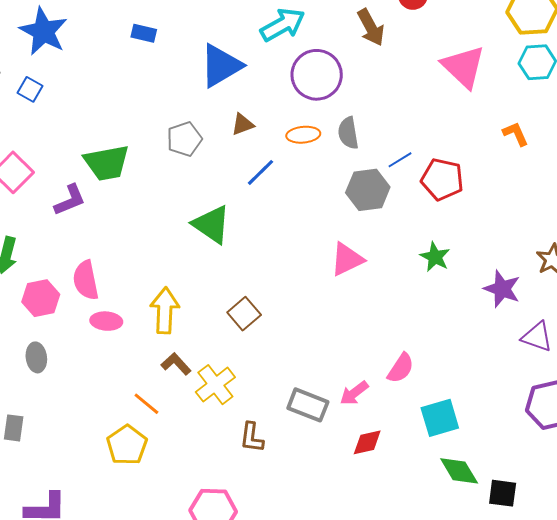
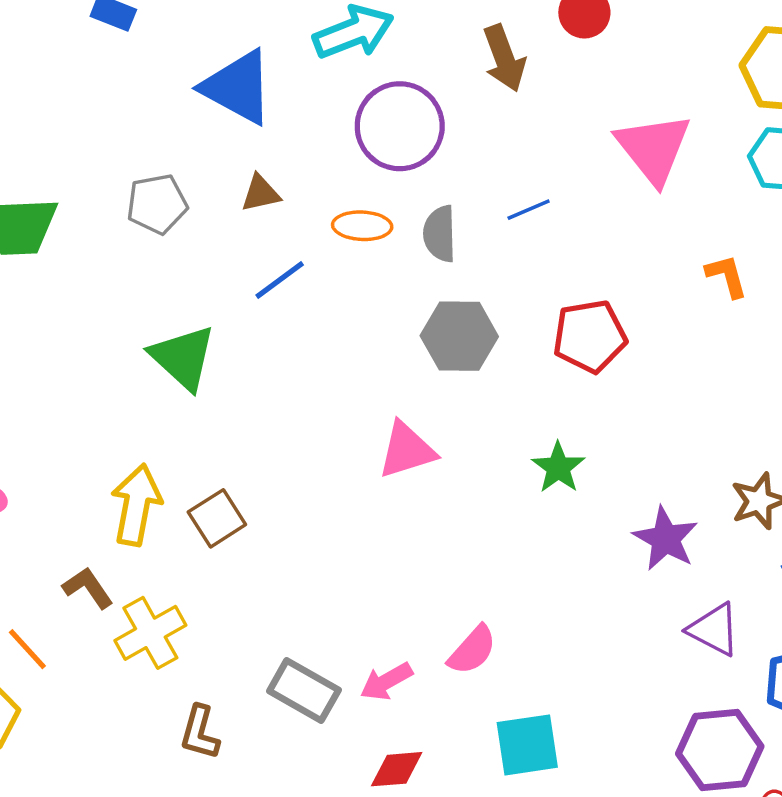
blue triangle: (221, 66) -> (238, 87), turned 51
blue line: (400, 160) -> (529, 210), moved
red pentagon: (442, 179) -> (590, 336), turned -30
yellow arrow: (165, 310) -> (136, 505), moved

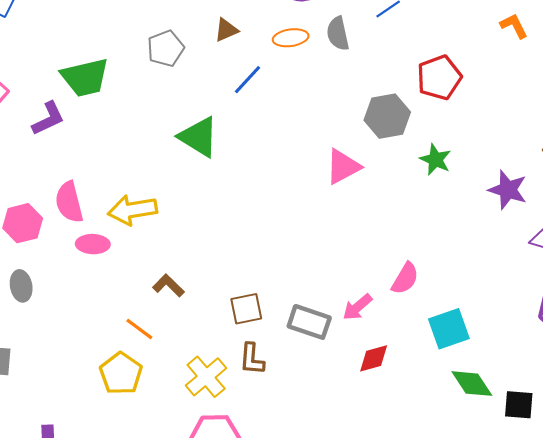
gray hexagon: (459, 336) -> (387, 116), moved
yellow arrow: (136, 505) -> (133, 210), moved, turned -99
brown square: (217, 518) -> (246, 309), moved, turned 32
yellow cross: (150, 633) -> (206, 377), moved

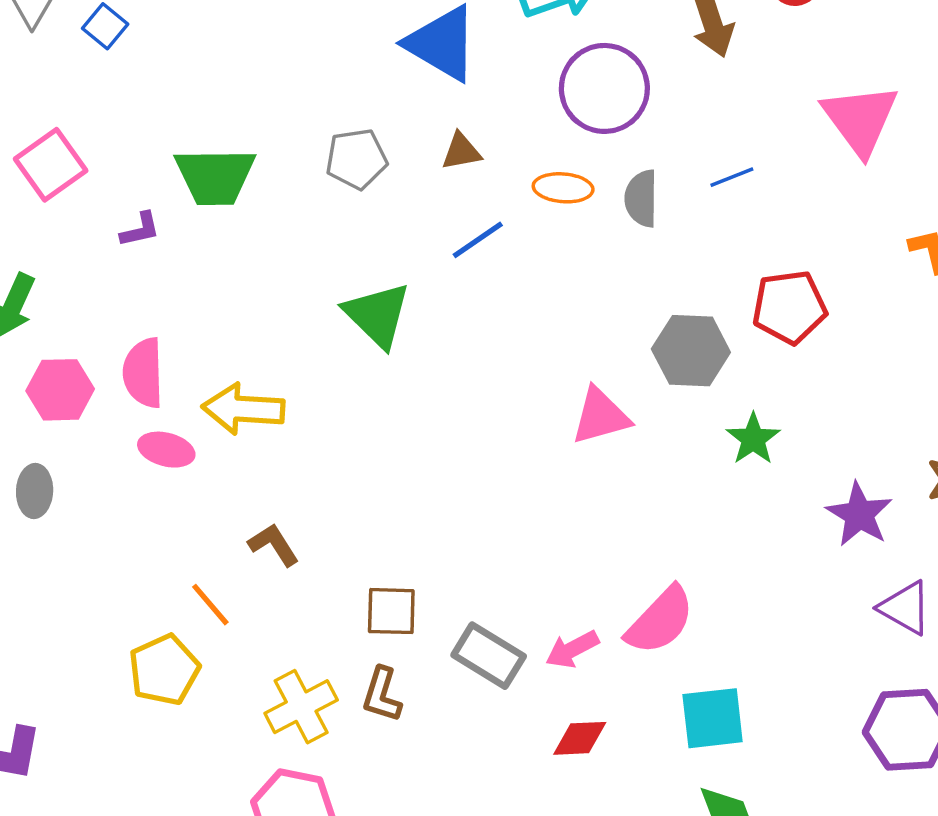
purple L-shape: (48, 119) -> (140, 230), size x0.7
pink semicircle: (405, 278) -> (660, 621), size x1.4

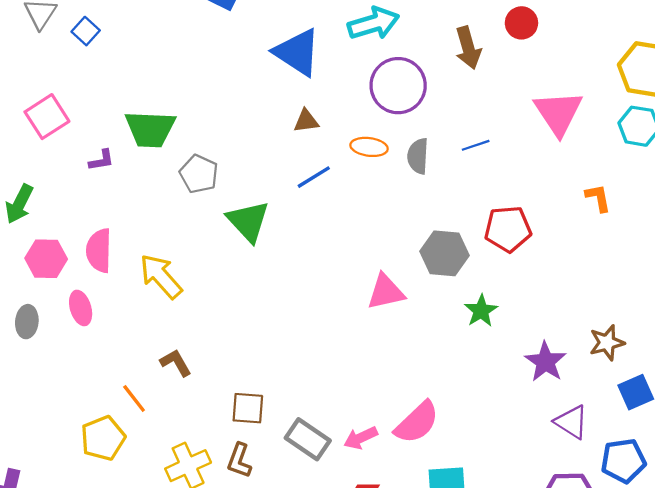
gray pentagon: (356, 159) -> (199, 174), moved, turned 30
yellow arrow: (243, 409) -> (161, 276), turned 42
pink ellipse: (166, 450) -> (81, 308), moved, turned 56

